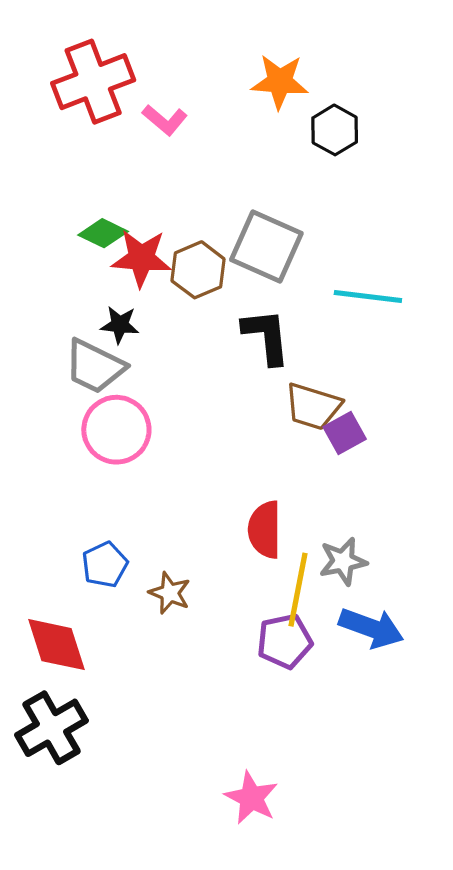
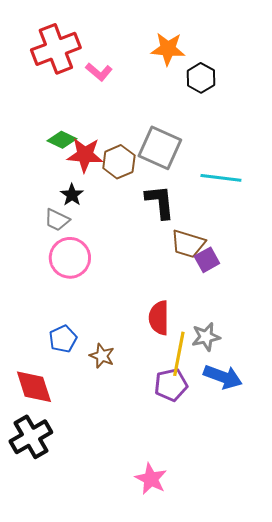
black star: (120, 325) -> (72, 195), turned 30
gray trapezoid: (95, 366) -> (57, 220), size x0.7

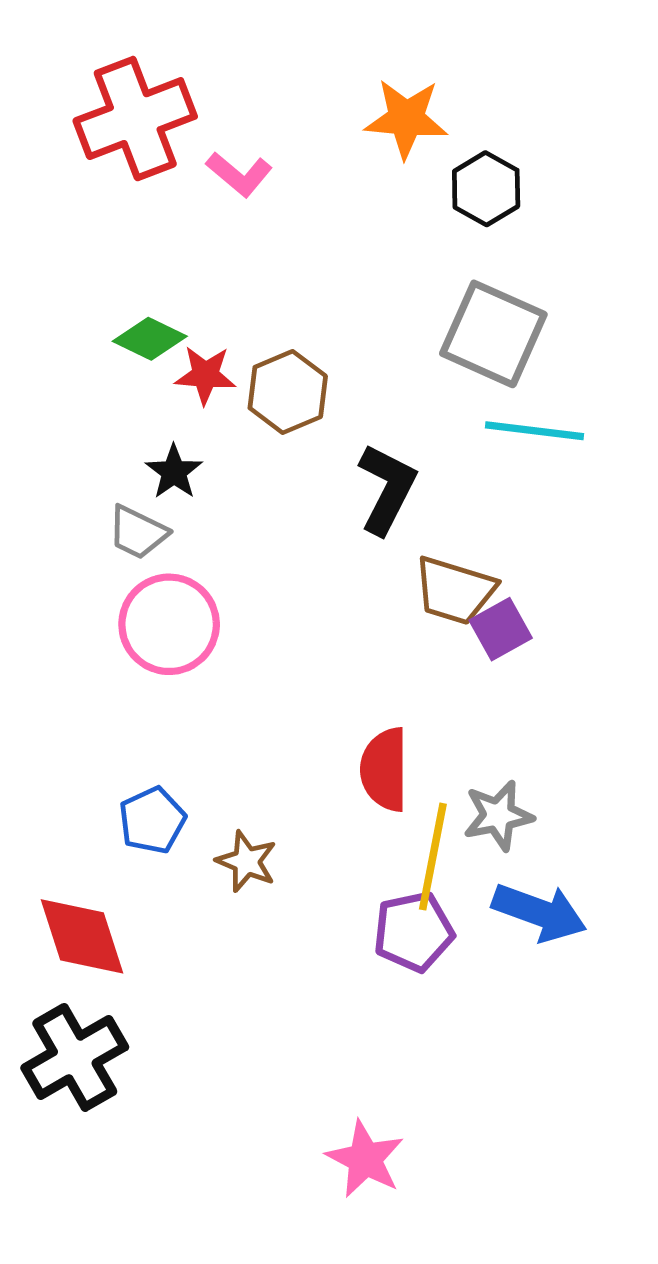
gray square: (160, 148) -> (493, 334), moved
red star: (85, 155) -> (205, 375), size x0.7
black L-shape: (160, 202) -> (387, 489), turned 33

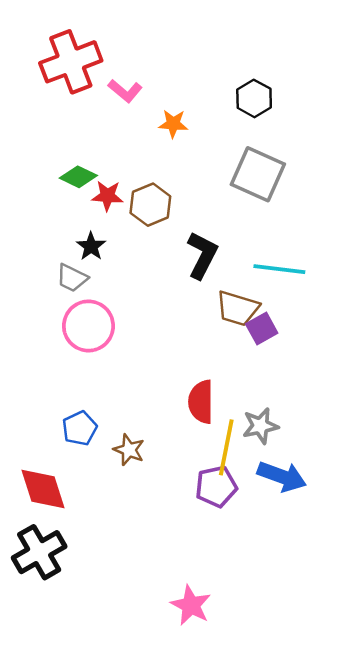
orange star: (406, 119) -> (173, 124), moved, size x0.7
cyan line: (534, 431) -> (279, 269), moved

